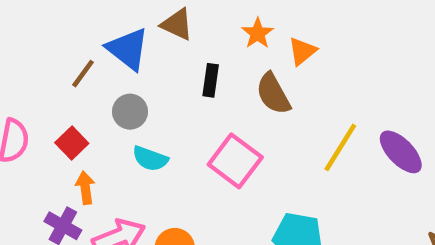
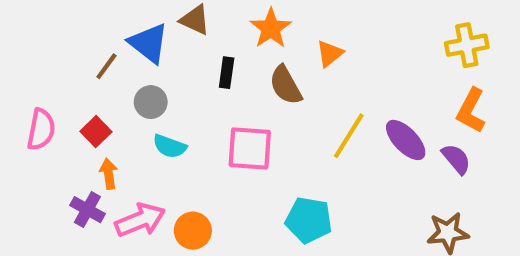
orange star: (258, 33) -> (271, 28), size x1.4
orange triangle: (302, 51) -> (330, 54), moved
pink square: (235, 161) -> (250, 148), turned -33

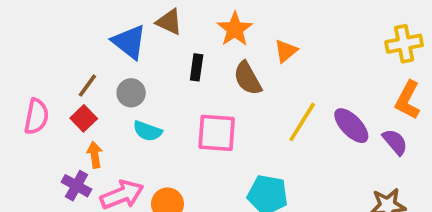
brown line: (106, 66) -> (87, 86), moved

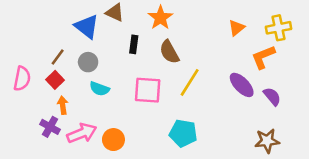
orange triangle: (286, 51) -> (237, 28), moved
orange L-shape: (408, 100) -> (263, 57), moved, turned 40
yellow line: (302, 122) -> (190, 82), moved

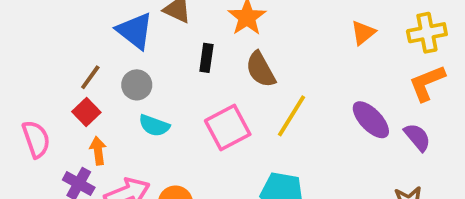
orange L-shape: (263, 57) -> (427, 83), moved
pink semicircle: (22, 79) -> (36, 139), moved, turned -30
pink square: (148, 90) -> (228, 127), turned -32

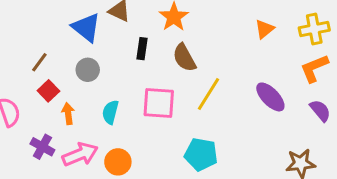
brown line: (90, 77) -> (39, 62), moved
cyan semicircle: (154, 126) -> (110, 112), moved, turned 85
pink square: (228, 127) -> (159, 103), turned 32
purple semicircle: (417, 137) -> (320, 111), moved
orange arrow: (98, 151) -> (68, 114), moved

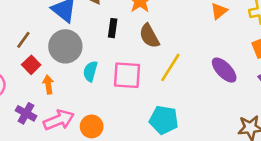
gray circle: (88, 70) -> (65, 46), size x1.6
cyan semicircle: (110, 112) -> (90, 71), moved

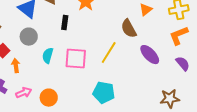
brown semicircle: (149, 36) -> (129, 29), moved
gray circle: (65, 46) -> (29, 37), size x0.7
pink arrow: (59, 120) -> (24, 93), size x0.7

